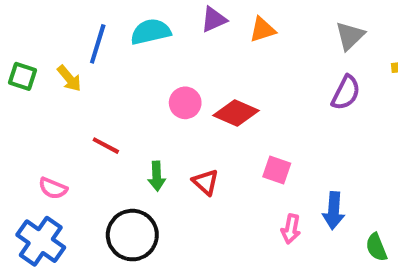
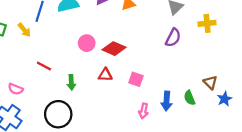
red triangle: (206, 182) -> (105, 75), moved, turned -40
green semicircle: (376, 247) -> (190, 98), moved

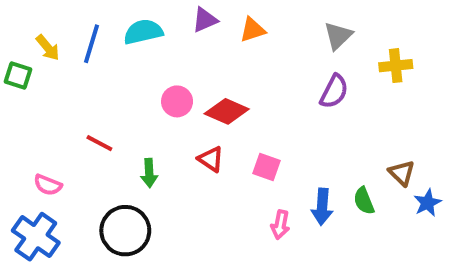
yellow arrow: (24, 30) -> (48, 48), moved
red triangle: (105, 75) -> (211, 159), turned 32

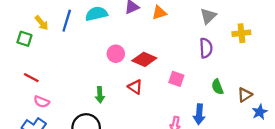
purple semicircle: (334, 91) -> (206, 48), turned -30
red line: (99, 143) -> (31, 78), moved
pink square: (266, 167) -> (176, 79), moved
brown triangle: (402, 173) -> (245, 95), turned 42
green semicircle: (364, 201) -> (217, 87), moved

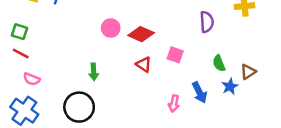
green square: (24, 39) -> (19, 32), moved
red triangle: (135, 87) -> (144, 64), moved
blue star: (260, 112) -> (230, 86), moved
blue arrow: (199, 114) -> (199, 92), turned -30

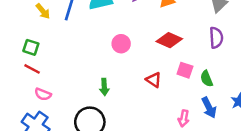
red diamond: (141, 34) -> (169, 40), moved
green semicircle: (219, 63) -> (207, 79), moved

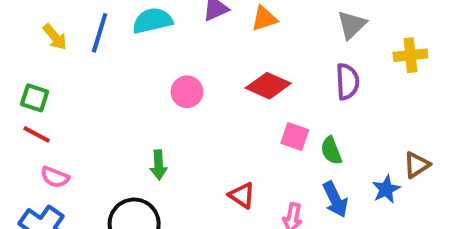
red triangle: (154, 80) -> (242, 195), moved

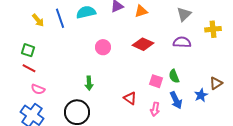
blue line: (100, 33) -> (60, 18), turned -36
purple semicircle: (347, 82) -> (182, 42), turned -84
pink square: (295, 136) -> (156, 81), moved

